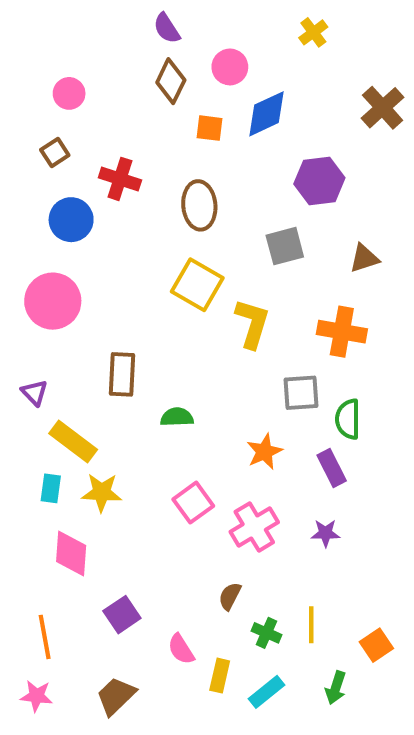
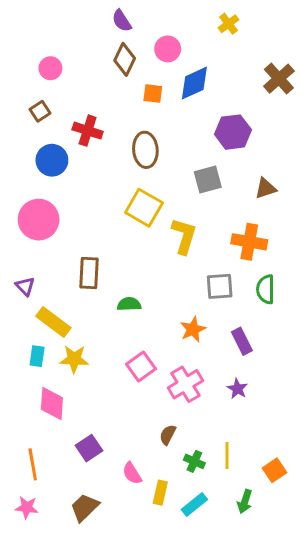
green semicircle: (348, 419) -> (266, 289), moved
purple star: (326, 533) -> (237, 389), turned 30

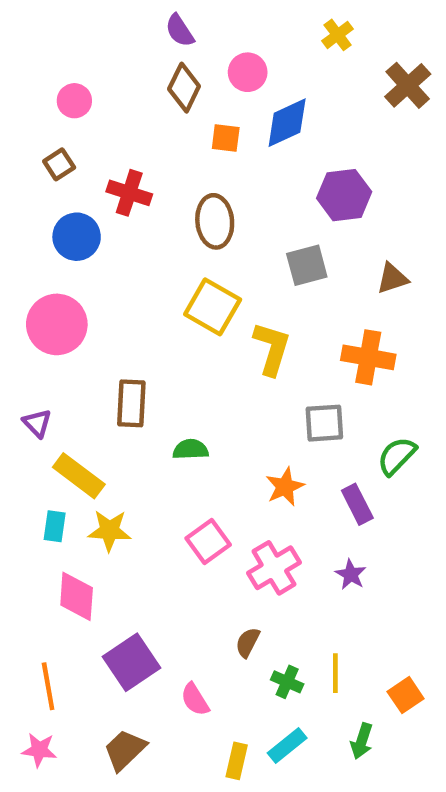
brown cross: (279, 79) -> (408, 85), moved
green semicircle: (266, 289) -> (397, 456), moved, turned 44
purple square: (89, 448) -> (131, 662), size x1.4
yellow rectangle: (160, 493) -> (237, 761), moved

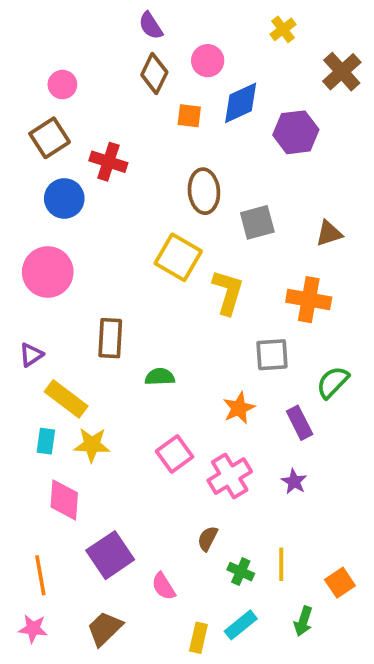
brown square: (59, 164) -> (50, 138), size x1.5
purple hexagon: (344, 195) -> (296, 132), moved
brown ellipse: (215, 221) -> (204, 191), moved
purple triangle: (37, 423) -> (31, 355), turned 40

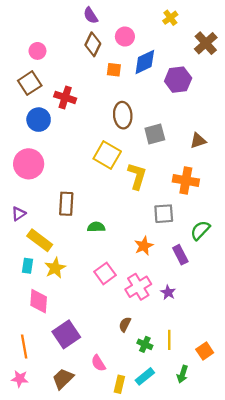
yellow star: (92, 445) -> (55, 268), turned -30
purple star: (294, 482) -> (168, 292), moved
pink semicircle: (164, 586) -> (98, 363), moved

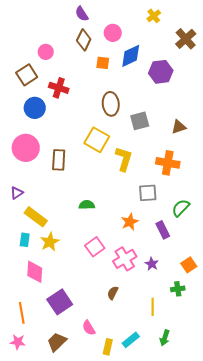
pink circle: (37, 51) -> (46, 52), moved
brown rectangle: (66, 204) -> (59, 160), moved
green cross: (145, 344) -> (178, 289), moved, turned -32
orange square: (205, 351) -> (189, 265), moved

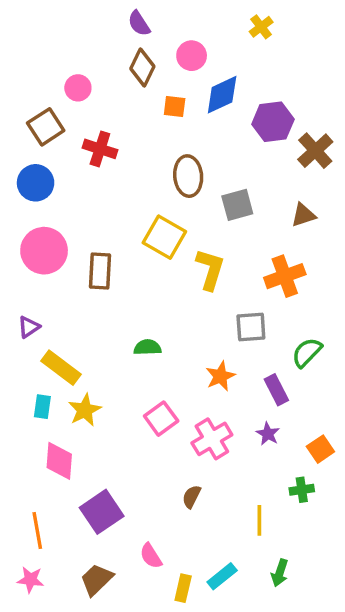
brown cross: (186, 39) -> (315, 151), moved
blue circle: (35, 108) -> (36, 183), moved
orange cross: (168, 163) -> (285, 276), turned -30
purple star: (152, 264) -> (268, 434), moved

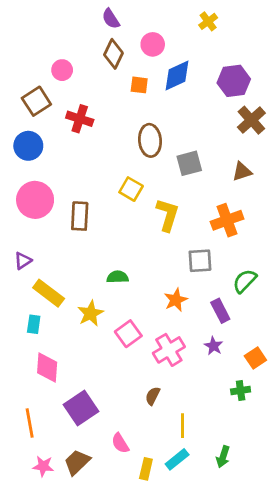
purple hexagon: (273, 122) -> (234, 81), moved
yellow square: (164, 237) -> (131, 189), size x0.7
yellow star: (85, 410) -> (90, 313), moved
yellow line: (259, 520) -> (182, 426), moved
pink star: (30, 580) -> (43, 466), moved

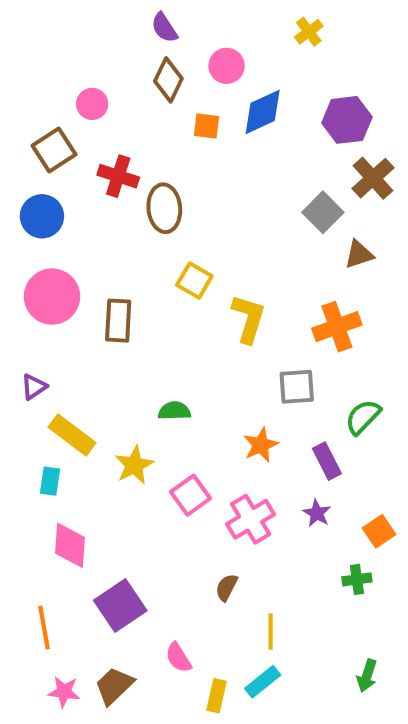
brown ellipse: (150, 140) -> (164, 208), moved
gray square: (189, 163) -> (323, 212), moved, turned -30
green arrow: (223, 457) -> (367, 676), moved

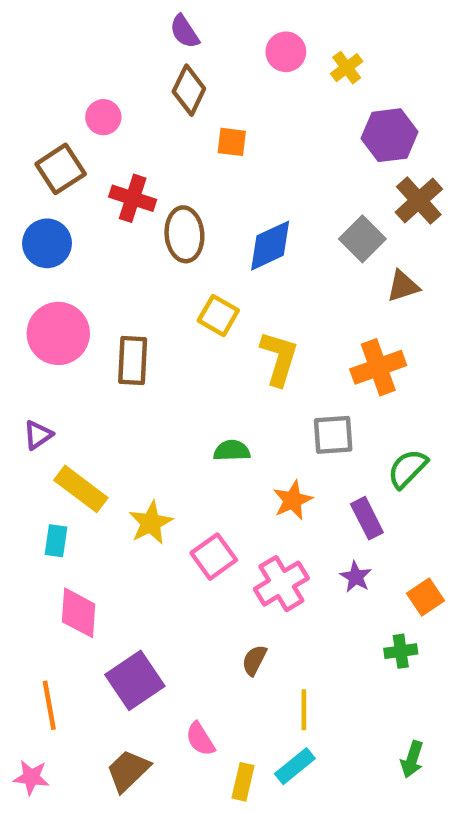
yellow cross: (309, 32) -> (347, 68), moved
pink circle: (227, 66) -> (286, 52), moved
blue diamond: (263, 112) -> (270, 246), moved
green semicircle: (174, 411) -> (232, 451), moved
pink star: (64, 692) -> (31, 777), moved

